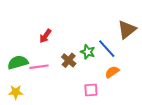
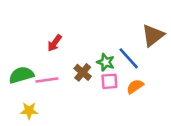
pink square: (91, 90) -> (109, 81), moved
yellow star: (16, 92) -> (29, 111), moved

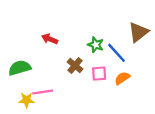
red arrow: (55, 43) -> (50, 39), turned 77
green star: (106, 62) -> (96, 45), moved
pink line: (47, 80) -> (43, 92), moved

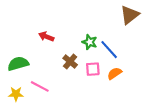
brown triangle: (138, 32) -> (130, 15), moved
pink line: (43, 92) -> (40, 86), turned 36
yellow star: (27, 100) -> (16, 94), moved

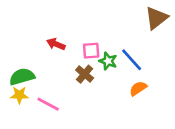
green star: (90, 42) -> (108, 61), moved
pink square: (93, 69) -> (91, 51), moved
yellow star: (16, 94) -> (19, 95), moved

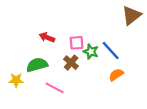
green semicircle: (22, 77) -> (37, 65), moved
pink line: (48, 104) -> (55, 88), moved

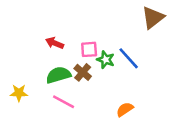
green semicircle: (37, 65) -> (58, 75), moved
orange semicircle: (116, 75) -> (125, 109), moved

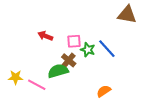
brown triangle: (153, 18) -> (127, 15), turned 48
green semicircle: (58, 75) -> (58, 71), moved
pink line: (64, 102) -> (37, 85), moved

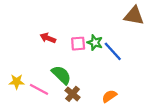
green star: (88, 50) -> (95, 42), moved
brown cross: (69, 60) -> (73, 94), moved
green semicircle: (58, 71) -> (61, 75), turned 60

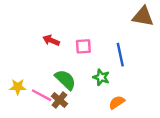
green star: (95, 42) -> (101, 77), moved
blue line: (113, 51) -> (120, 55), turned 30
brown cross: (73, 94) -> (59, 100), moved

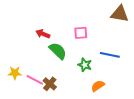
pink square: (83, 46) -> (81, 33), moved
blue line: (120, 55) -> (110, 55), moved, turned -66
green semicircle: (65, 80) -> (58, 51), moved

